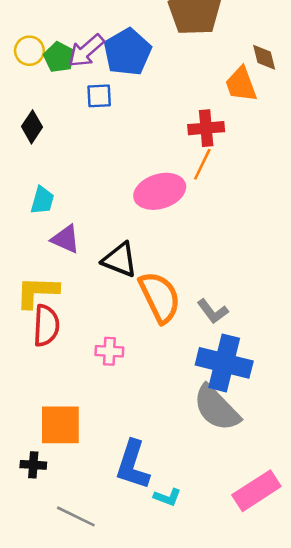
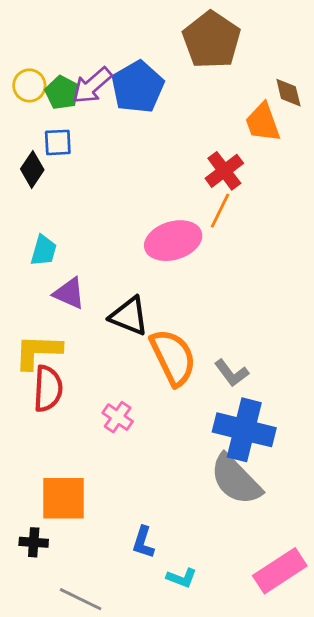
blue square: (99, 96) -> (58, 142), moved
red cross: (206, 128) -> (224, 171), turned -32
pink cross: (109, 351) -> (118, 417), turned 32
blue L-shape: (133, 465) -> (143, 542), size x0.6

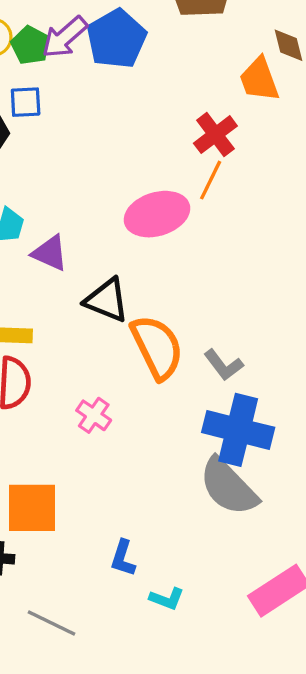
purple triangle: (69, 293) -> (50, 253), moved

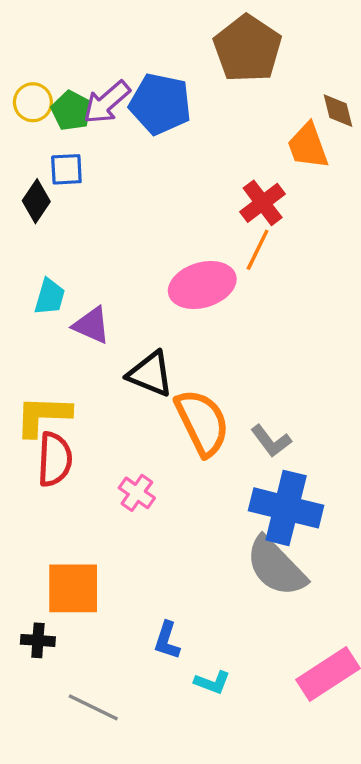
blue pentagon: (116, 39) -> (160, 104), turned -30

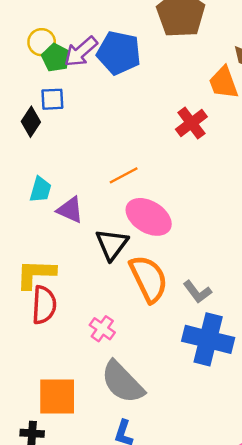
yellow circle: (33, 102) -> (42, 42), moved
orange line: (258, 250) -> (124, 175), moved, turned 36
pink ellipse: (202, 285) -> (149, 217), moved, turned 48
black triangle: (150, 374) -> (112, 244), turned 45
gray semicircle: (276, 567) -> (122, 382), moved

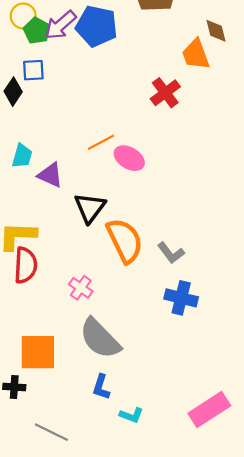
pink ellipse: (149, 217) -> (129, 158), moved, size x0.7
blue cross: (208, 339) -> (181, 298), size x0.7

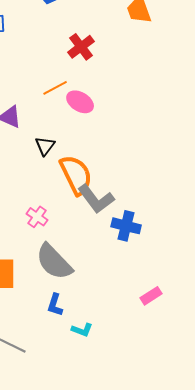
red cross: (165, 93) -> (81, 47), moved
black triangle: (90, 208) -> (45, 146), size x0.7
gray L-shape: (171, 253) -> (96, 199), moved, size x1.5
pink rectangle: (209, 410) -> (151, 296), moved, size x0.6

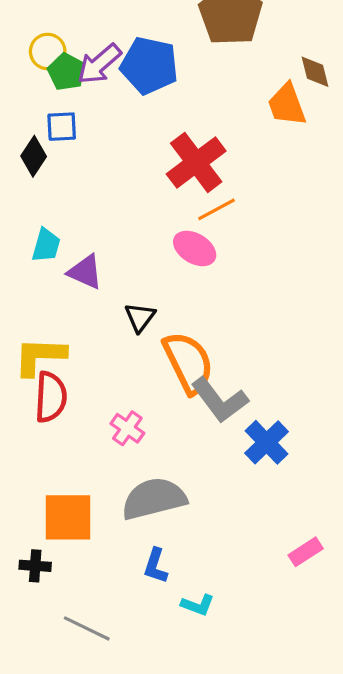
red cross: (81, 47) -> (196, 162), size x1.4
orange line: (55, 88) -> (216, 209), moved
blue cross: (126, 226) -> (267, 442), turned 32
gray semicircle: (54, 262) -> (154, 499), turned 120

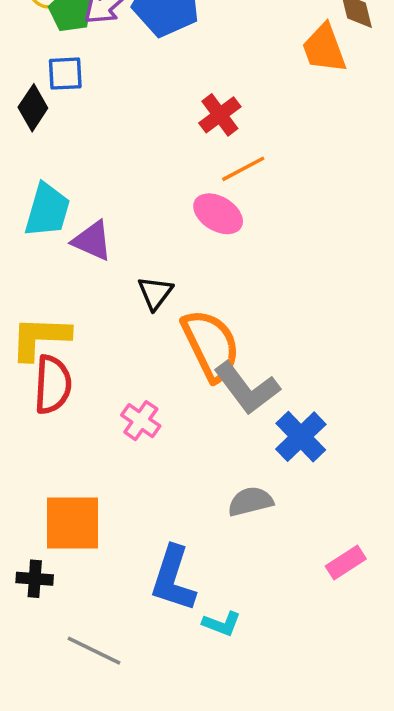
red cross: (196, 162) -> (220, 115), size x0.6
cyan trapezoid: (46, 245) -> (47, 210), size x1.4
gray semicircle: (154, 499) -> (250, 501), moved, size x0.6
blue L-shape: (156, 566) -> (173, 579), size x1.6

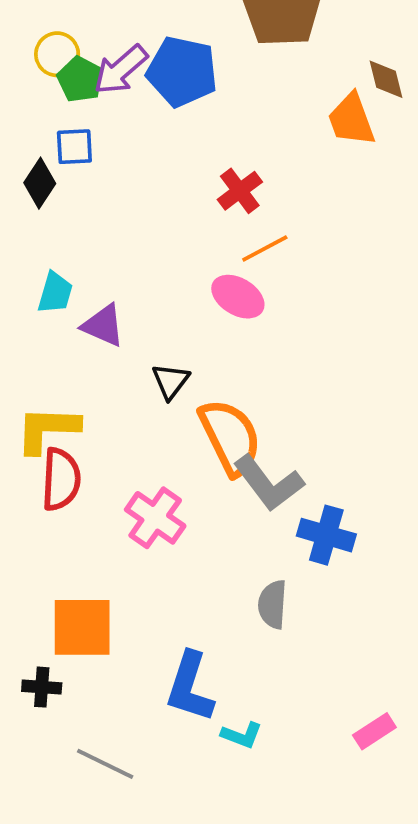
cyan trapezoid: (47, 210) -> (55, 293), size x0.7
pink cross: (141, 421) -> (155, 518), size x1.4
blue cross: (301, 437) -> (326, 535), turned -30
gray semicircle: (250, 501) -> (273, 604), turned -72
pink rectangle: (346, 563) -> (374, 731), moved

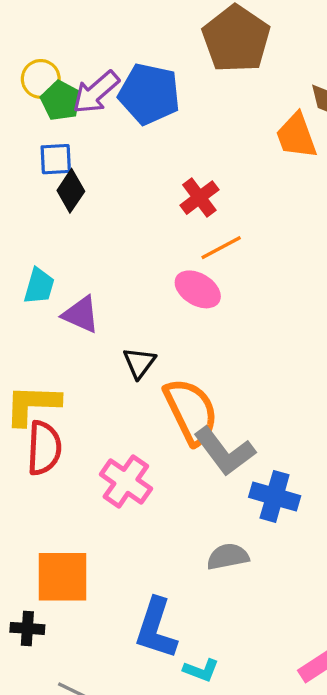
black diamond: (40, 183) -> (71, 191), moved
gray semicircle: (273, 604) -> (228, 557), turned 75

